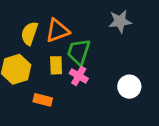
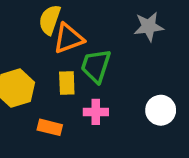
yellow semicircle: (29, 33) -> (50, 20), moved
pink cross: (79, 76) -> (96, 112), moved, turned -30

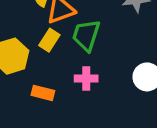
yellow rectangle: (67, 83) -> (49, 40), moved, turned 35

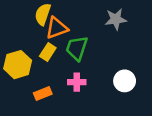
orange rectangle: (43, 93) -> (43, 93), turned -36

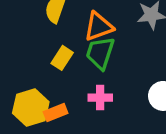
orange triangle: (57, 28) -> (99, 27), moved
yellow hexagon: (18, 65) -> (31, 108), moved

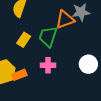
orange triangle: (99, 27) -> (65, 20), moved

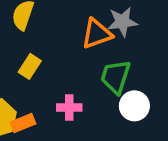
green trapezoid: (48, 37) -> (116, 77), moved

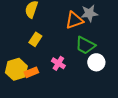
green trapezoid: (116, 77) -> (85, 45), turned -80
pink cross: (69, 108) -> (58, 63), turned 32

